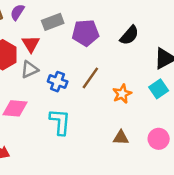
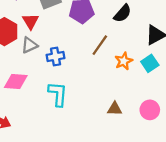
brown line: (90, 78) -> (100, 45), moved
blue cross: (58, 82) -> (56, 57), turned -30
orange star: (122, 94) -> (124, 61), moved

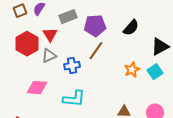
brown line: (100, 45) -> (96, 51), moved
cyan L-shape: (58, 94) -> (74, 99), turned 90

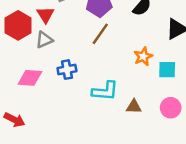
blue cross: (72, 66) -> (67, 70), moved
cyan square: (155, 72) -> (167, 70), moved, turned 35
cyan L-shape: (74, 99) -> (105, 91), moved

